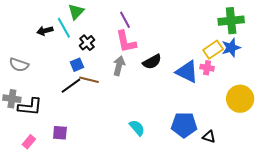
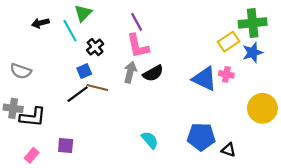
black arrow: (45, 31) -> (40, 23), moved
yellow rectangle: (213, 50) -> (229, 42), moved
black semicircle: (152, 62) -> (153, 73), moved

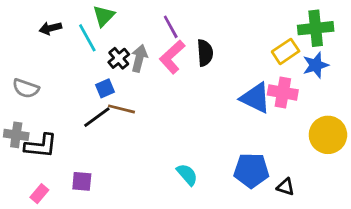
pink L-shape: (138, 46) -> (172, 57), turned 60
gray arrow: (130, 72) -> (139, 58), moved
black semicircle: (153, 73) -> (205, 53), moved, turned -65
pink cross: (226, 74) -> (283, 92), size x1.5

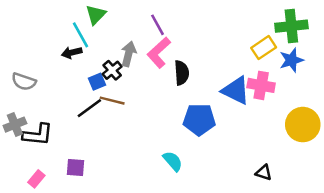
black arrow: (50, 28) -> (72, 53), moved
black semicircle: (205, 53) -> (182, 73), moved
black cross: (119, 58) -> (112, 70), moved
gray cross: (16, 135) -> (15, 125), turned -30
blue pentagon: (251, 170) -> (199, 119), moved

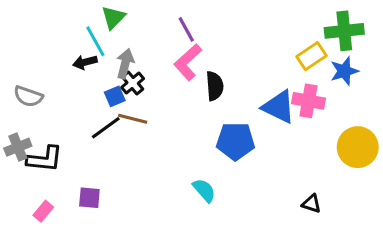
gray arrow: (129, 54) -> (125, 64), moved

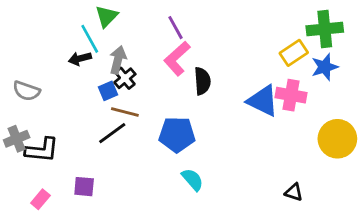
black line: (106, 128) -> (112, 133), moved
blue pentagon: (235, 141) -> (177, 135), moved

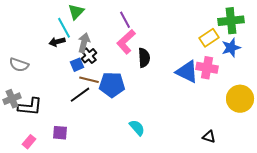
blue pentagon: (177, 135) -> (112, 85), moved

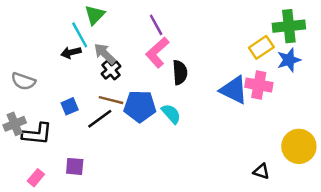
gray arrow: (84, 43) -> (105, 54), turned -60
blue square: (77, 65) -> (70, 106), moved
yellow circle: (240, 99) -> (299, 146), moved
cyan semicircle: (137, 128) -> (171, 114), moved

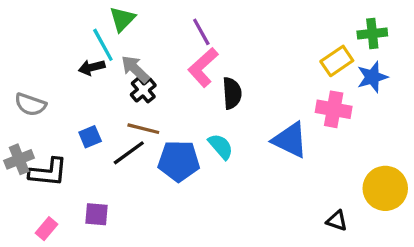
green cross: (289, 26) -> (372, 34), size x0.7
blue triangle: (234, 90) -> (290, 140), moved
blue pentagon: (140, 106) -> (179, 161), moved

